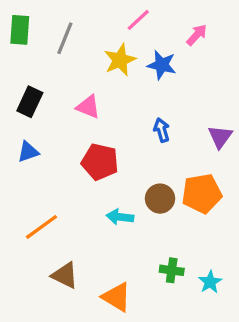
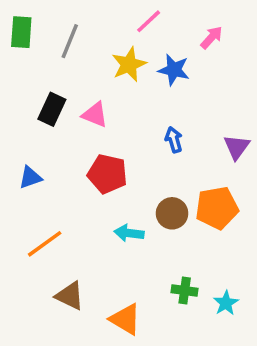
black rectangle: (30, 102) -> (52, 109), moved
blue triangle: (28, 152) -> (30, 177), moved

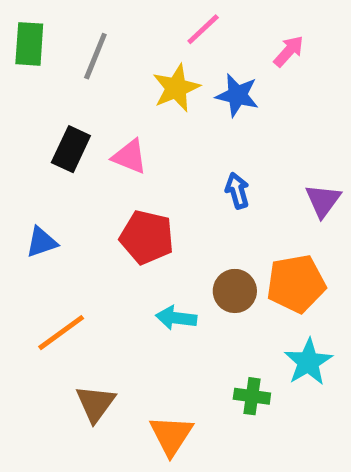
brown triangle: (70, 296) -> (95, 404), turned 40
cyan star: (226, 303) -> (308, 362), moved, size x1.4
orange triangle: (125, 319) -> (171, 435), turned 32

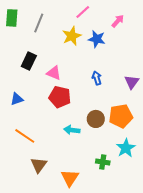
pink triangle: (130, 156) -> (54, 73), moved
orange line: (61, 333) -> (25, 136), turned 70

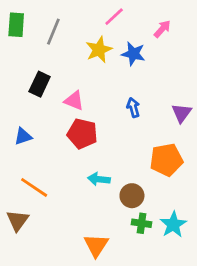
brown circle: (96, 119) -> (132, 196), moved
cyan star: (126, 148) -> (173, 225), moved
brown triangle: (39, 165) -> (18, 220), moved

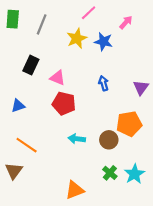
brown circle: (132, 196) -> (109, 140), moved
green cross: (142, 223) -> (110, 173), turned 32
orange triangle: (96, 245) -> (75, 190), turned 36

